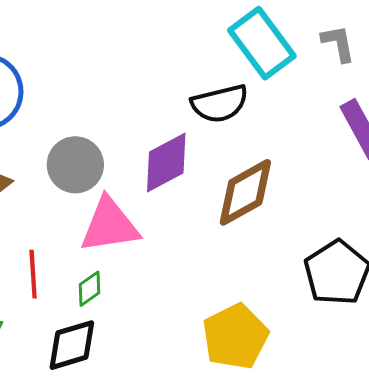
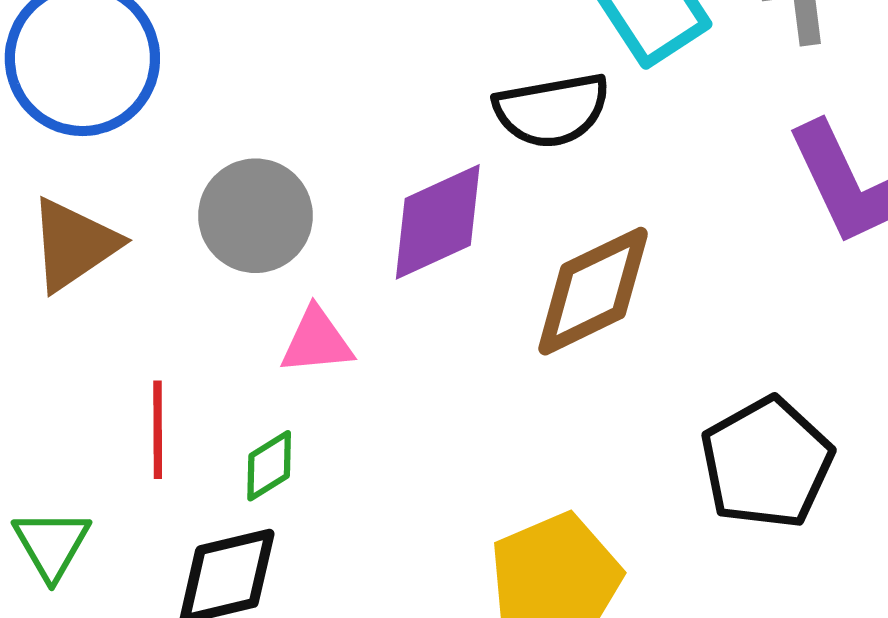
pink triangle: (110, 225) -> (317, 341), size x0.6

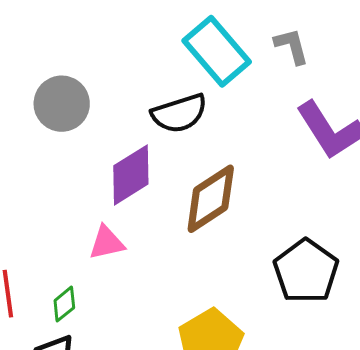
gray circle: (255, 216) -> (62, 104), moved
pink triangle: (317, 341) -> (107, 243), moved

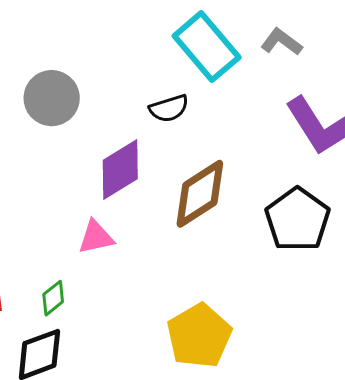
gray L-shape: (292, 46) -> (281, 42), turned -39
black semicircle: (179, 113) -> (169, 108), size x0.7
black pentagon: (306, 271) -> (297, 220), moved

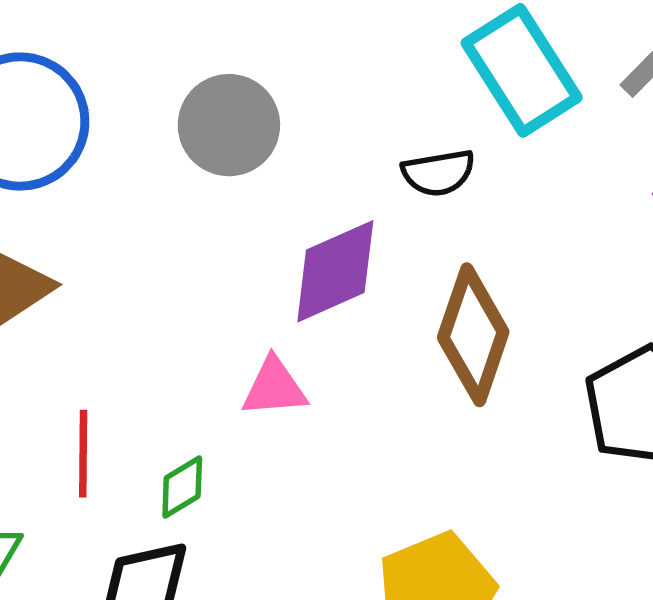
brown diamond: (200, 194) -> (473, 335), turned -46

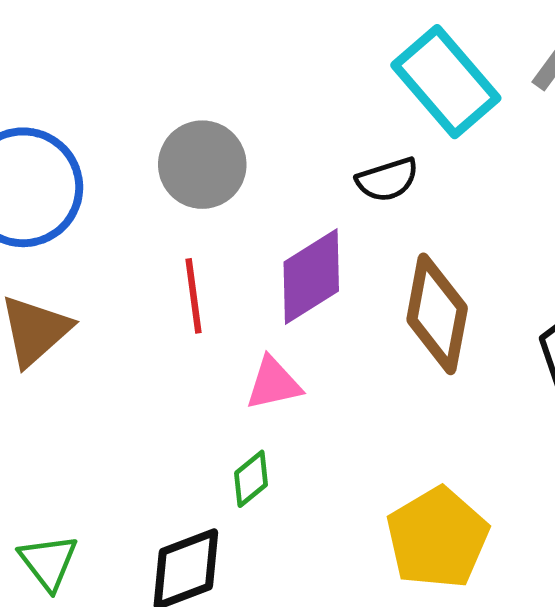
red line: (83, 454) -> (194, 296), moved
green diamond: (182, 487) -> (251, 479), moved

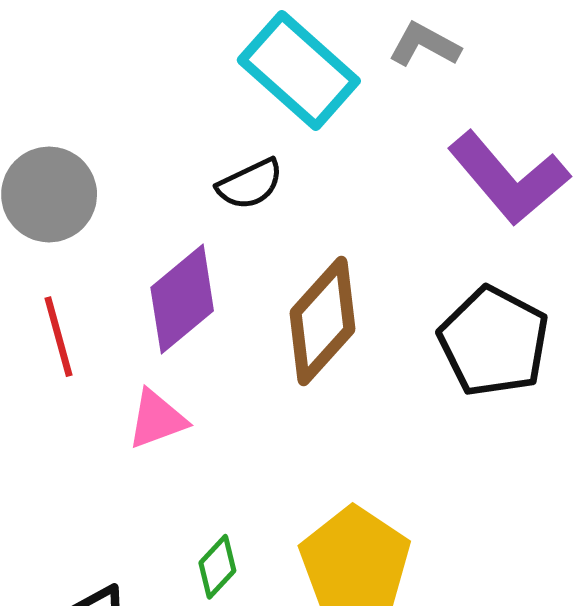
brown diamond: (437, 314) -> (323, 321), turned 39
green diamond: (251, 479) -> (217, 567), moved

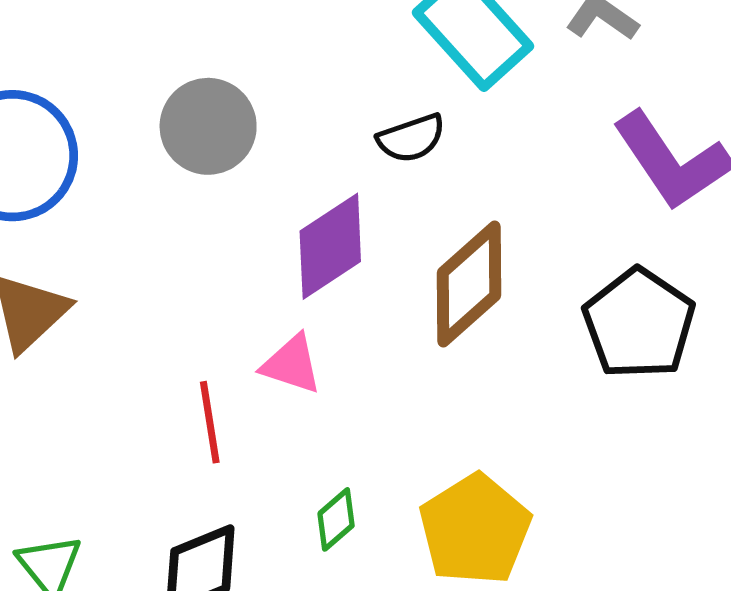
red line: (58, 337) -> (210, 422), moved
pink triangle: (157, 419) -> (292, 364), turned 32

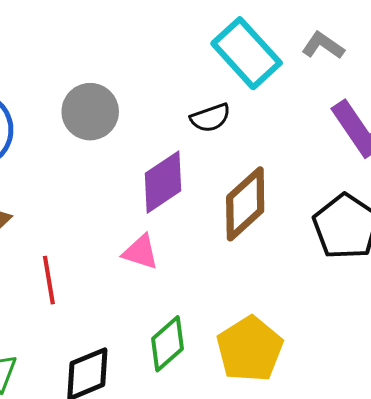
red line: (210, 422) -> (49, 280), moved
green diamond: (336, 519) -> (167, 344), size x1.5

